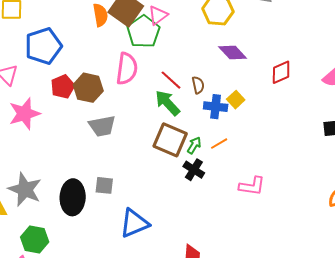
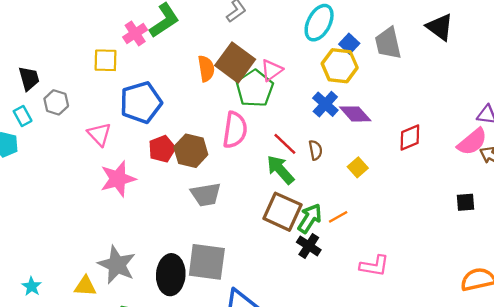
blue cross: (216, 107) -> (325, 104), moved, turned 35
green arrow: (194, 145) -> (310, 218), size x1.5
gray square: (104, 185) -> (207, 262), size x1.8

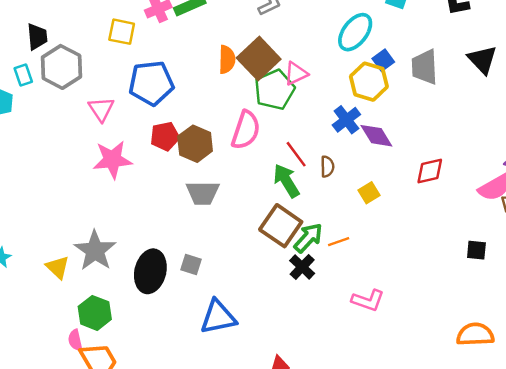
gray hexagon: (56, 102) -> (62, 67), size x1.6
gray square: (207, 262) -> (191, 265), size x0.5
yellow triangle: (85, 286) -> (58, 267), turned 30

